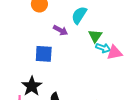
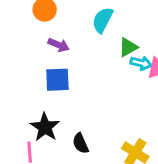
purple arrow: (61, 30) -> (59, 45), moved
green triangle: (95, 36) -> (128, 47), turned 32

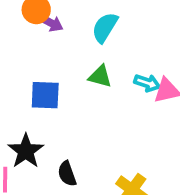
purple arrow: (59, 45) -> (50, 23), moved
green triangle: (128, 47) -> (100, 76), moved, turned 40

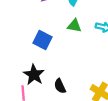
blue square: (45, 95) -> (42, 40), turned 30

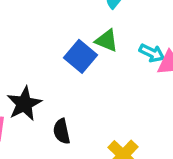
blue square: (42, 40) -> (81, 56), moved

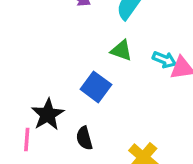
blue square: (81, 56) -> (96, 87), moved

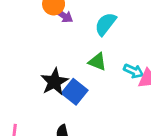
black star: (48, 114) -> (54, 82), moved

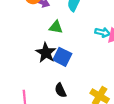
green triangle: (97, 62) -> (56, 27), moved

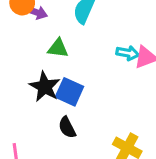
black semicircle: (60, 90) -> (67, 127), moved

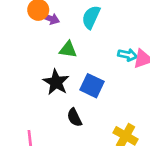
blue square: (69, 92) -> (92, 86), moved

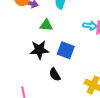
black star: (56, 82) -> (39, 50), turned -30

